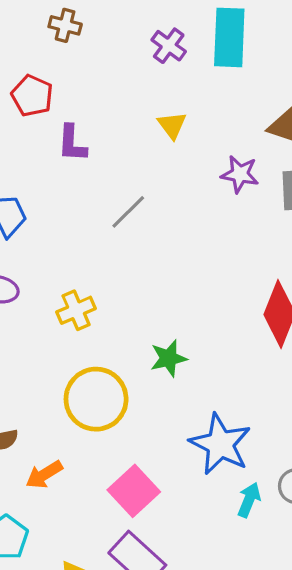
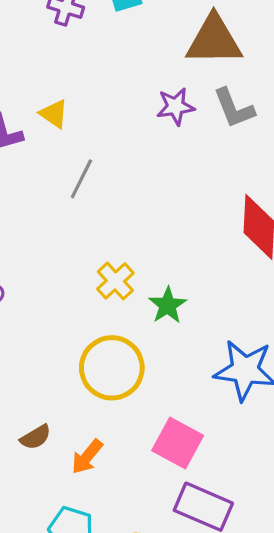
yellow triangle: (172, 125) -> (54, 114), moved
yellow cross: (76, 310) -> (115, 281), moved

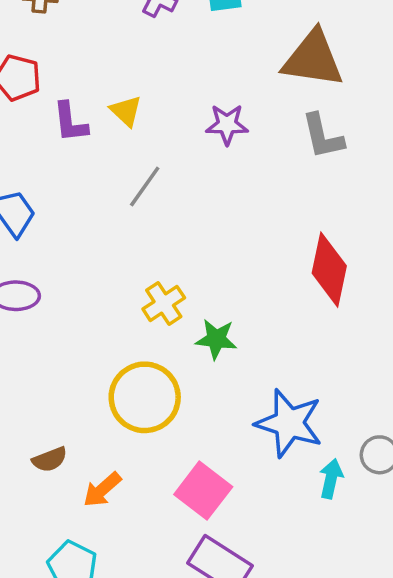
purple star: (175, 106) -> (227, 125), moved
green star: (168, 305) -> (216, 339), turned 30

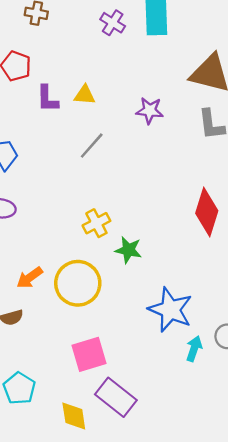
yellow triangle: (126, 111) -> (85, 95), turned -45
orange arrow: (102, 490) -> (30, 278), moved
pink square: (203, 491) -> (89, 354), moved, turned 30

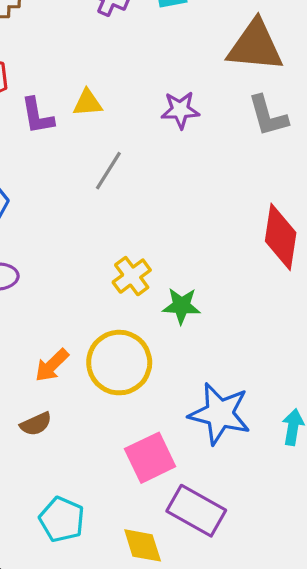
blue star: (170, 310) -> (220, 414), moved

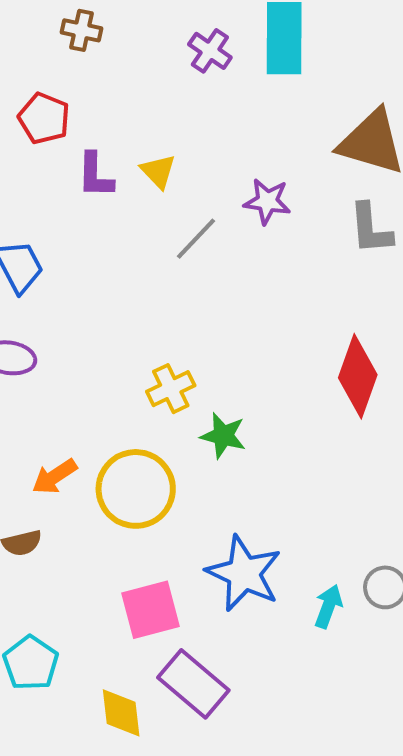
yellow triangle: (88, 103) -> (158, 171), turned 40
gray line: (108, 171) -> (196, 239), moved

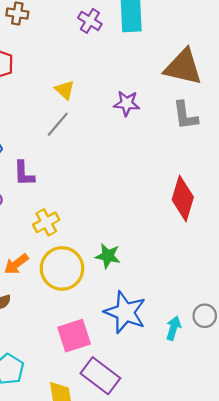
purple L-shape: (95, 175) -> (24, 174), moved
gray line: (196, 239) -> (58, 124), moved
yellow cross: (171, 389) -> (46, 222), moved
green star: (223, 436) -> (108, 256), moved

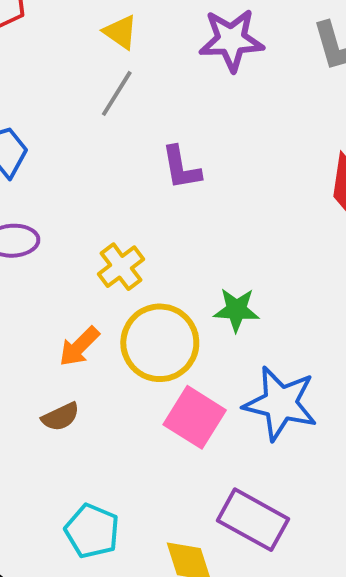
purple star: (127, 103) -> (231, 40), size x1.4
purple L-shape: (24, 174) -> (181, 168), moved
pink square: (74, 336) -> (195, 417), moved, turned -32

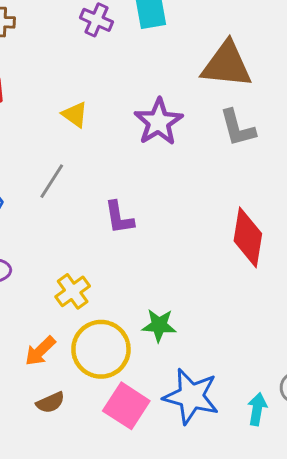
purple star: (231, 40) -> (158, 122), turned -30
gray line: (117, 93) -> (52, 181), moved
brown semicircle: (60, 417) -> (50, 402), moved

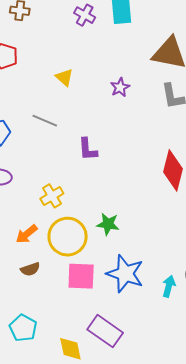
purple star: (158, 122) -> (120, 87), size x0.6
gray line: (52, 181) -> (45, 121), turned 75
pink square: (126, 406) -> (81, 276), turned -36

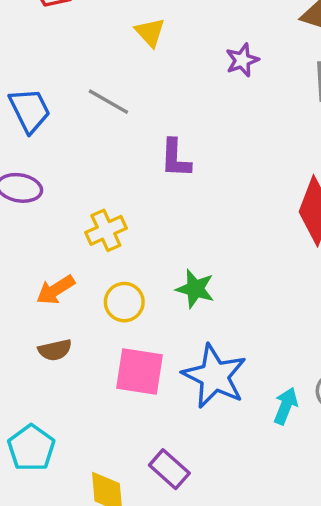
yellow circle: (68, 237) -> (124, 302), size x0.6
purple rectangle: (105, 331) -> (169, 469), size x0.7

